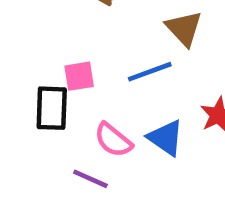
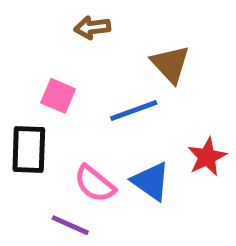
pink square: (79, 76) -> (58, 96), moved, turned 32

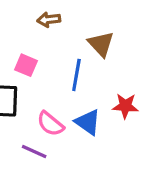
blue line: (134, 110) -> (76, 75), turned -60
red star: (207, 157) -> (125, 106), turned 30

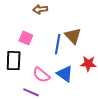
brown triangle: (101, 44) -> (73, 36), moved

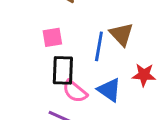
pink square: (26, 38) -> (52, 37), turned -32
black rectangle: (14, 61) -> (63, 70), moved

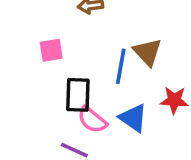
pink square: (52, 37) -> (51, 50), moved

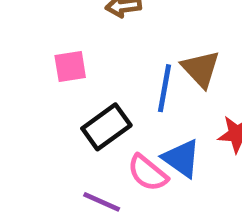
black rectangle: (78, 95) -> (106, 127), turned 52
pink semicircle: (92, 120) -> (148, 173), moved

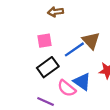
pink square: (70, 66) -> (44, 41), moved
blue line: (164, 88) -> (74, 49), turned 45

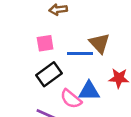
blue line: (74, 49) -> (80, 54), turned 35
blue triangle: (82, 82) -> (89, 91), turned -36

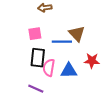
black rectangle: (49, 74) -> (38, 58), turned -48
pink semicircle: (71, 99) -> (49, 68), moved, turned 60

